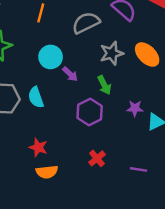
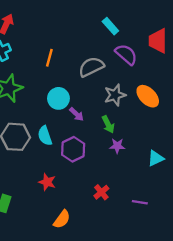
purple star: (135, 108) -> (117, 146), moved
purple hexagon: (90, 112) -> (73, 149), moved
orange semicircle: (47, 172) -> (62, 219), moved, turned -48

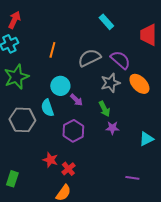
purple semicircle: (126, 54) -> (120, 60), moved
cyan semicircle: (45, 136) -> (47, 108), moved
red cross: (101, 192) -> (68, 169), moved

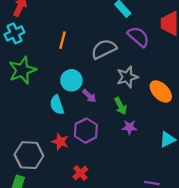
purple semicircle: (120, 60) -> (138, 37), moved
orange ellipse: (139, 84) -> (161, 91), moved
gray hexagon: (22, 120) -> (29, 155), moved
red star: (50, 160) -> (60, 142), moved

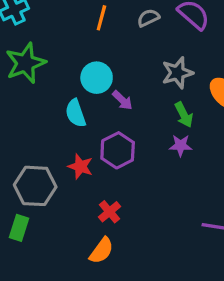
orange line: (62, 40) -> (101, 18), moved
gray semicircle: (104, 49) -> (148, 18), moved, size x0.6
green arrow: (121, 106) -> (184, 115), moved

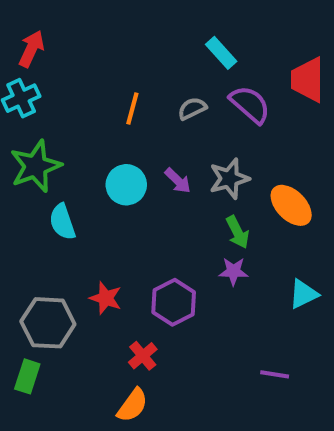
purple arrow: (122, 100) -> (178, 181), moved
cyan semicircle: (76, 113) -> (62, 222), moved
purple hexagon: (118, 150) -> (174, 302), moved

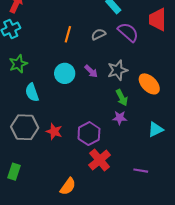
green star: (36, 166) -> (18, 64), size x0.7
gray hexagon: (48, 323) -> (25, 127), moved
red cross: (143, 356) -> (100, 160), moved, size x1.5

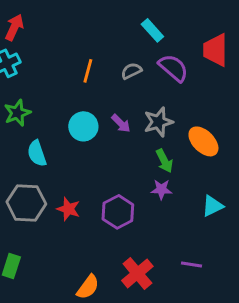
red cross: (100, 160) -> (137, 273), moved

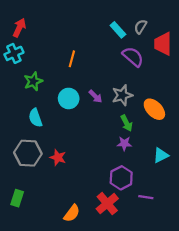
gray semicircle: (131, 71) -> (140, 27), moved, turned -32
green star: (17, 113) -> (33, 81), moved
purple hexagon: (118, 212) -> (121, 178), moved

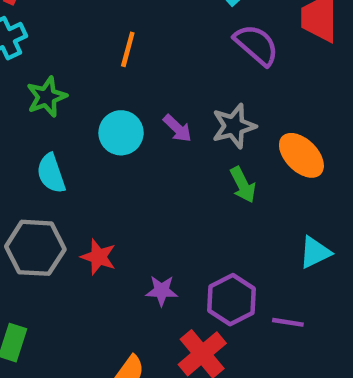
purple star: (124, 144) -> (162, 291), moved
purple line: (146, 197) -> (288, 322), moved

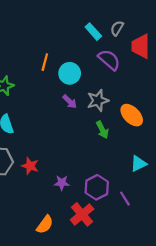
cyan circle: (121, 133) -> (70, 73), moved
purple line: (288, 322) -> (125, 199), turned 49

